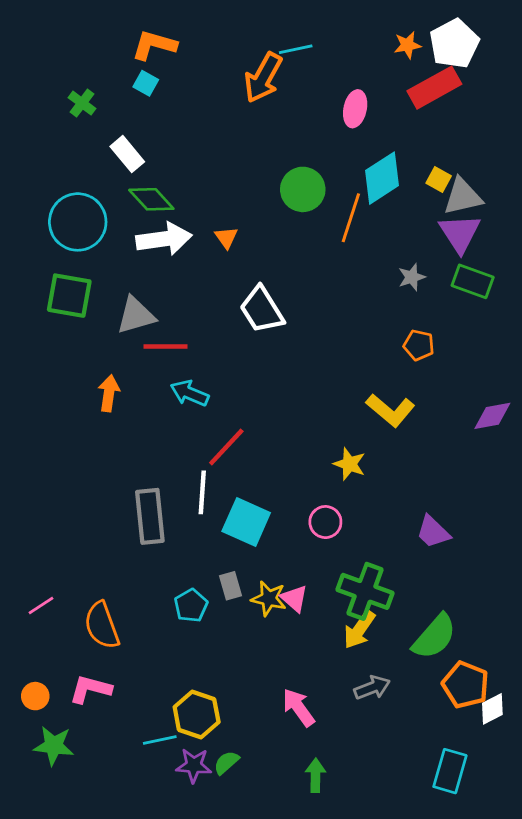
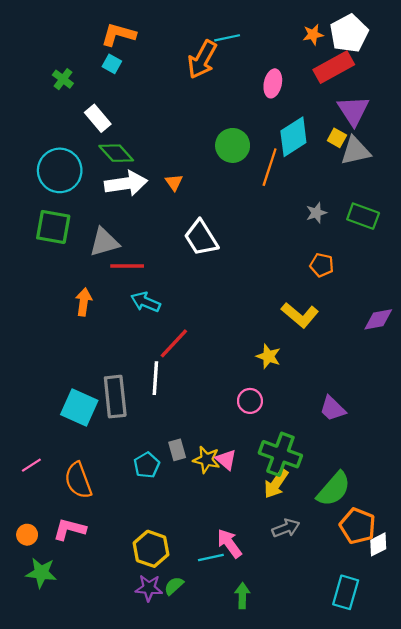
purple triangle: (460, 233) -> (353, 111), moved
cyan square: (246, 522) -> (79, 407), moved
cyan line: (160, 740) -> (211, 558), moved

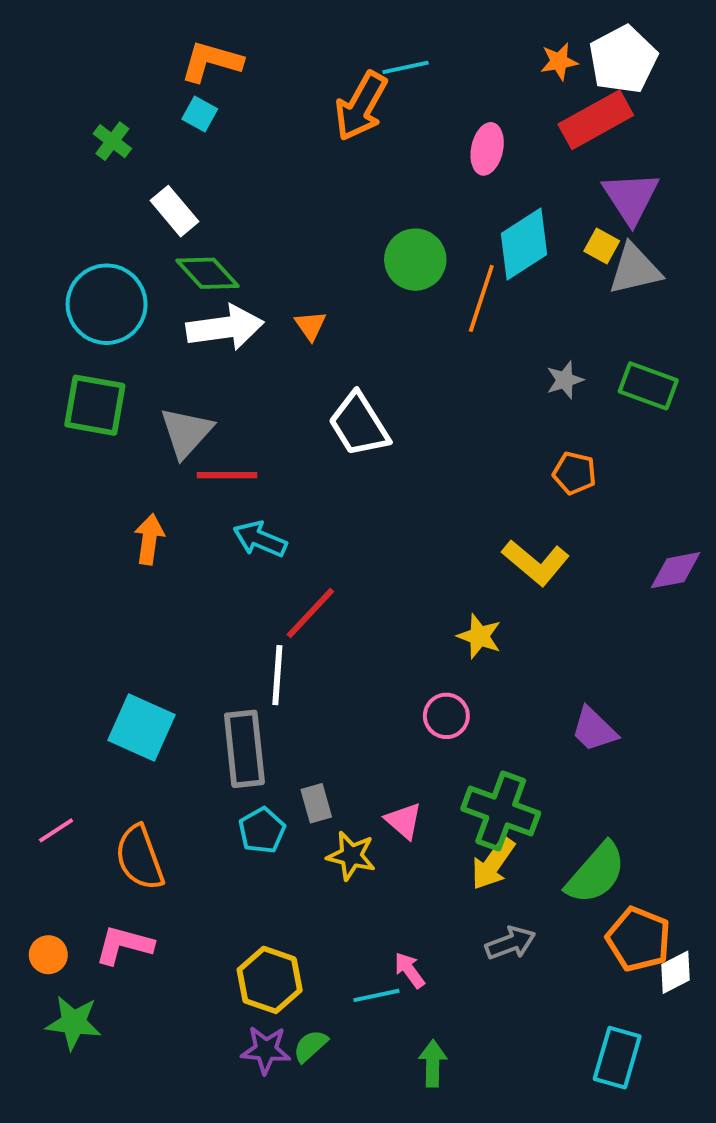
gray triangle: (104, 242) -> (186, 432), turned -32
gray rectangle: (115, 397) -> (244, 749), moved
yellow star: (206, 460) -> (351, 856), moved
pink arrow: (229, 543) -> (409, 970), size x0.7

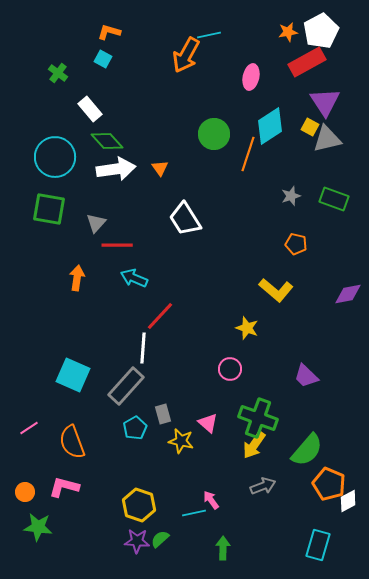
orange L-shape: (211, 62) -> (109, 32), size x0.7
gray triangle: (186, 432) -> (96, 223), size x0.7
gray rectangle: (244, 749) -> (126, 386), turned 48

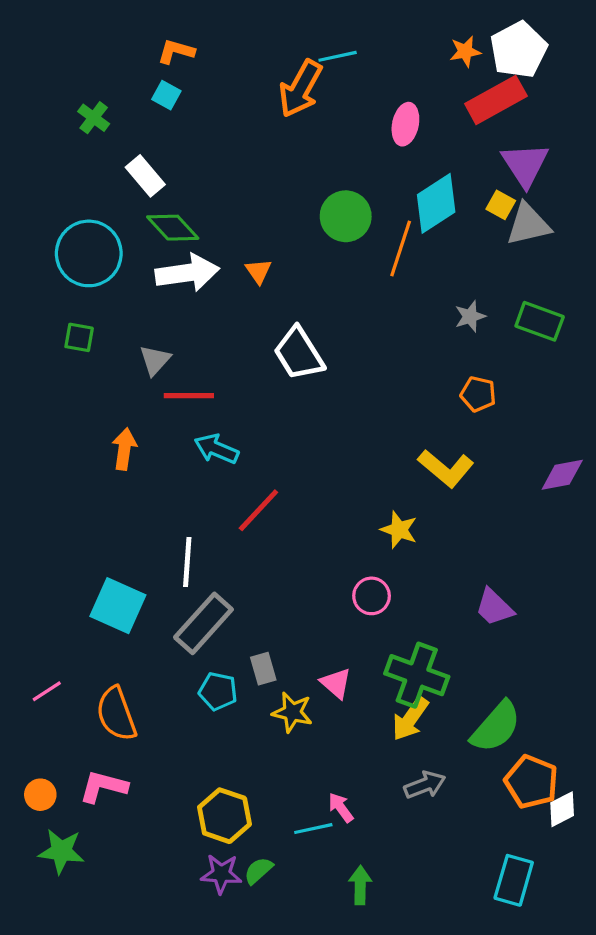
green square: (49, 209) -> (79, 337), size x0.6
white line: (143, 348) -> (187, 562), moved
cyan pentagon: (135, 428) -> (218, 691), turned -30

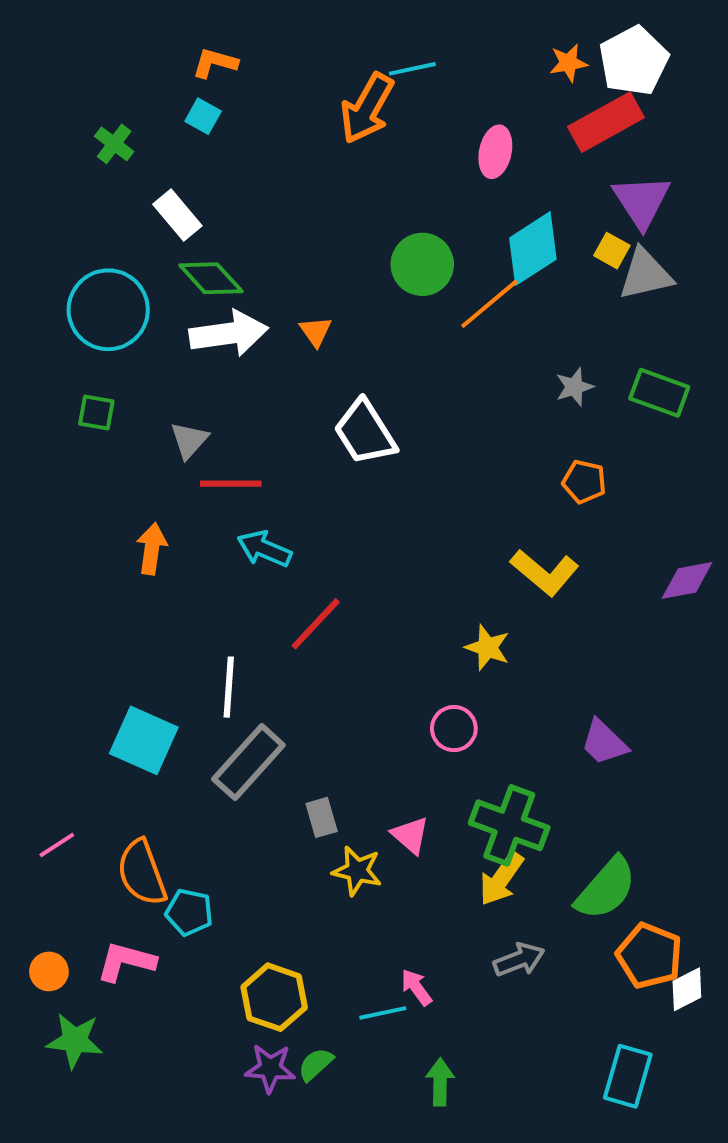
orange line: (401, 249) -> (489, 304), turned 32
cyan pentagon: (218, 691) -> (189, 912), moved

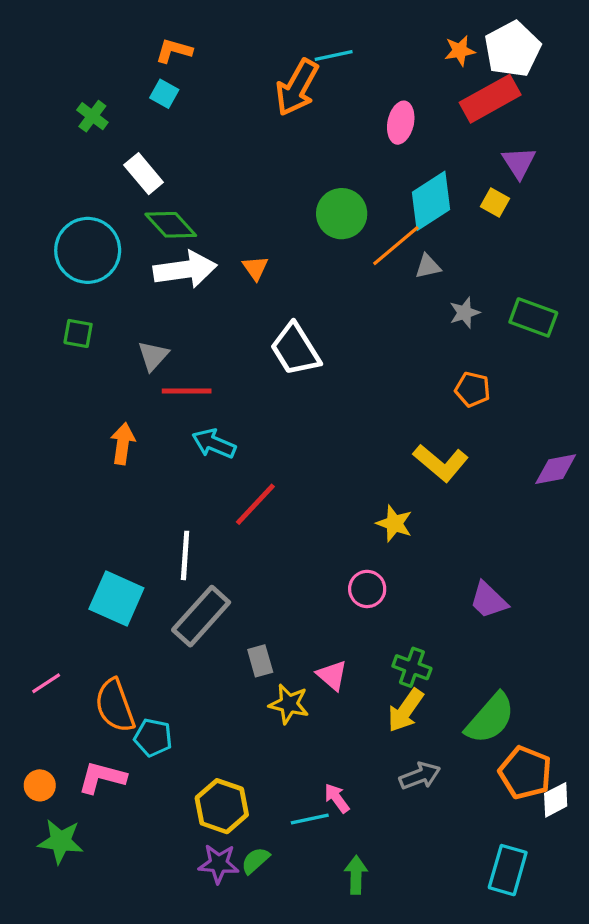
purple triangle: (642, 201) -> (519, 163), size x0.7
gray triangle: (645, 274) -> (428, 266), moved, size x0.6
green cross: (509, 825) -> (412, 667), size x0.6

